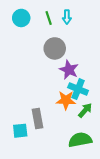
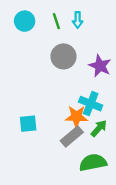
purple star: (69, 70) -> (100, 66), moved
gray rectangle: (37, 118) -> (72, 137), moved, turned 60
cyan square: (20, 131) -> (28, 124), moved

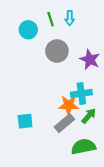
cyan circle: (25, 21) -> (28, 30), moved
cyan cross: (91, 104) -> (81, 93), turned -30
cyan square: (28, 124) -> (25, 121), moved

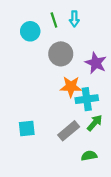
orange star: (69, 105) -> (71, 87), moved
green semicircle: (83, 147) -> (89, 156), size x0.6

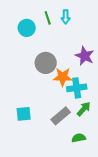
gray circle: (61, 54) -> (46, 63), moved

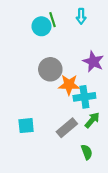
cyan arrow: (66, 17) -> (81, 16), moved
cyan circle: (27, 28) -> (41, 26), moved
green semicircle: (79, 138) -> (87, 152), turned 80

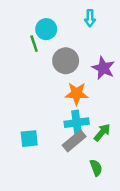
green line: (53, 20) -> (34, 44), moved
gray circle: (50, 69) -> (66, 61), moved
cyan cross: (84, 97) -> (77, 123), moved

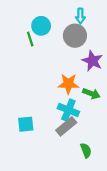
gray circle: (66, 61) -> (75, 36), moved
cyan cross: (77, 123) -> (68, 110), turned 30
green arrow: (102, 132) -> (91, 94), moved, turned 70

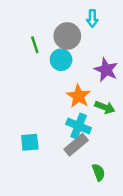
cyan circle: (41, 26) -> (61, 60), moved
gray circle: (75, 36) -> (67, 36), moved
orange star: (68, 84) -> (79, 96), turned 30

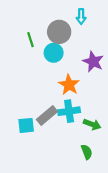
green arrow: (105, 107) -> (92, 124), moved
cyan cross: (79, 126) -> (69, 111), turned -30
gray rectangle: (76, 145) -> (47, 116), moved

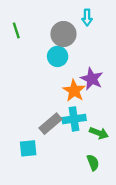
green line: (30, 40) -> (16, 30), moved
purple star: (93, 62) -> (92, 79), moved
cyan square: (26, 125) -> (28, 148), moved

